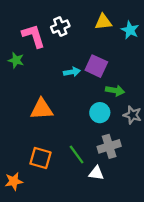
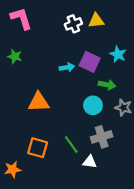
white cross: (60, 27) -> (73, 24), moved
cyan star: (130, 30) -> (118, 54), moved
pink L-shape: (33, 36) -> (21, 18), moved

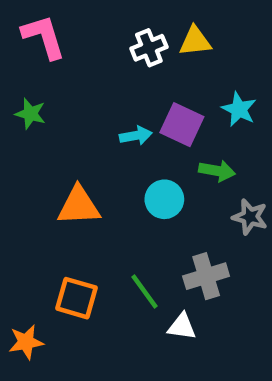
cyan circle: (93, 105) -> (164, 199), moved

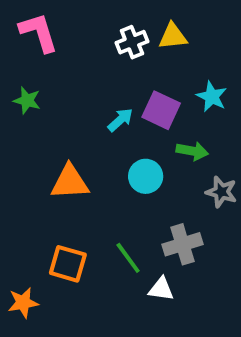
cyan arrow: (136, 136) -> (120, 120), turned -32

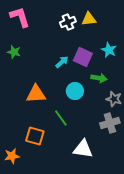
gray cross: (183, 244) -> (110, 123), moved
green line: (128, 258) -> (61, 118), moved
white triangle: (161, 289) -> (83, 149), size x1.5

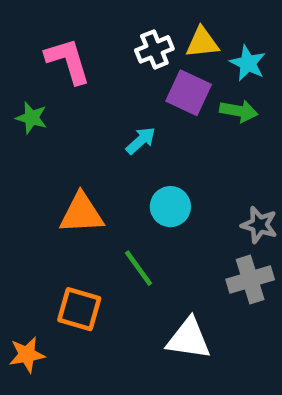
pink L-shape: (20, 17) -> (68, 61), moved
cyan star: (109, 50) -> (248, 63), moved
purple square: (83, 57) -> (189, 93), moved
green arrow: (99, 78) -> (239, 111), moved

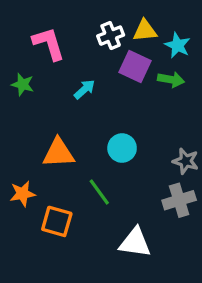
cyan arrow: (141, 141) -> (85, 89), moved
orange star: (27, 355) -> (23, 194), moved

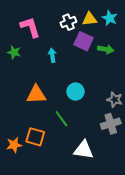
cyan star: (177, 45) -> (110, 18), moved
cyan arrow: (85, 89) -> (52, 55), turned -56
orange star: (23, 194) -> (14, 145), moved

